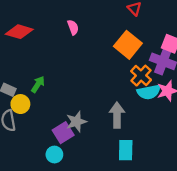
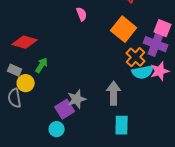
pink semicircle: (73, 27) -> (82, 14), moved
red diamond: (19, 32) -> (25, 42), moved

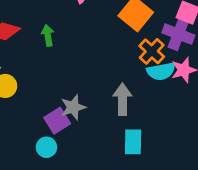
green arrow: (42, 65) -> (48, 35), moved, turned -42

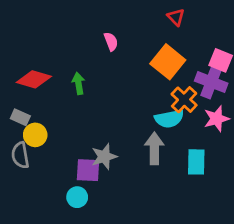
cyan semicircle: (161, 71) -> (169, 119), moved
purple square: (57, 121) -> (88, 170), turned 35
cyan rectangle: (133, 142) -> (196, 162), moved

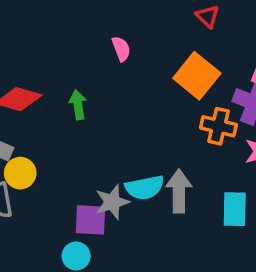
orange cross: (184, 100) -> (218, 126), turned -30
cyan semicircle: (169, 119) -> (145, 188), moved

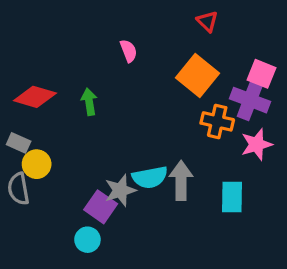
purple square: (91, 220) -> (101, 207), turned 32

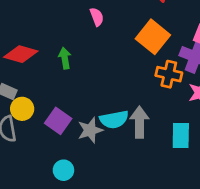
purple square: (101, 207) -> (58, 121), moved

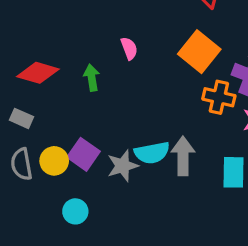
pink semicircle: (97, 17) -> (129, 48), moved
yellow circle: (22, 109) -> (54, 161), moved
cyan circle: (63, 170) -> (75, 211), moved

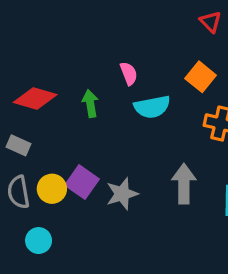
orange square: (199, 52) -> (201, 77), size x0.7
cyan semicircle: (152, 153) -> (152, 107), moved
cyan circle: (75, 211) -> (39, 241), moved

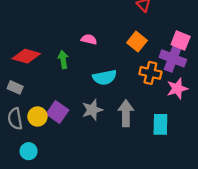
pink semicircle: (129, 73) -> (89, 39), turned -56
cyan semicircle: (152, 107) -> (105, 77), moved
gray star: (122, 194) -> (92, 110), moved

